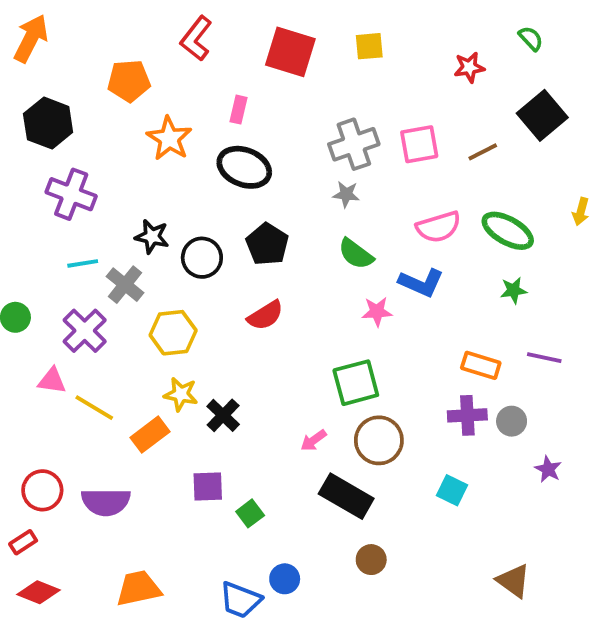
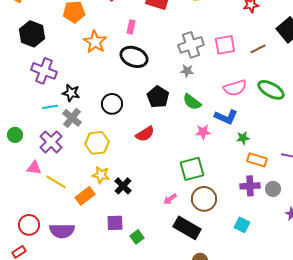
black star: (152, 237) -> (71, 93), moved
black pentagon: (267, 244) -> (158, 97), moved
green star: (513, 290) -> (243, 138), moved

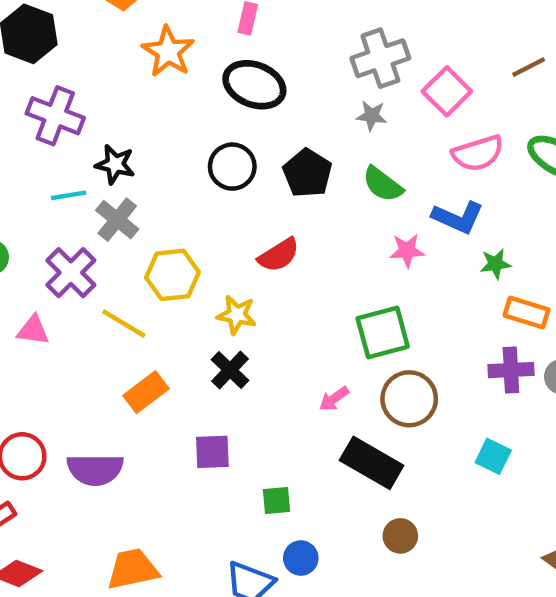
pink square: (225, 45) -> (447, 91), moved, turned -35
black circle: (112, 104) -> (232, 167), moved
yellow star: (101, 175) -> (237, 315), moved
yellow line: (56, 182) -> (124, 324), moved
green square: (137, 237) -> (276, 501), moved, turned 32

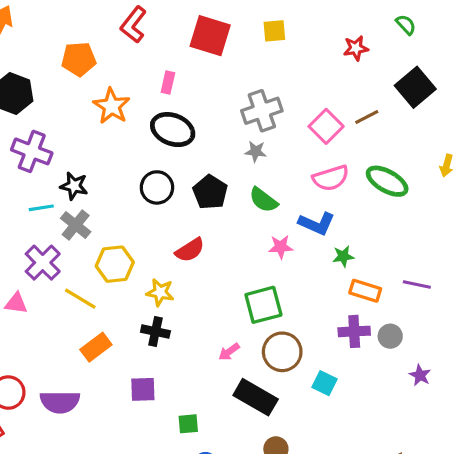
pink square: (447, 91) -> (326, 126), moved
black cross: (230, 370) -> (155, 331), turned -32
cyan square: (493, 456) -> (324, 383), moved

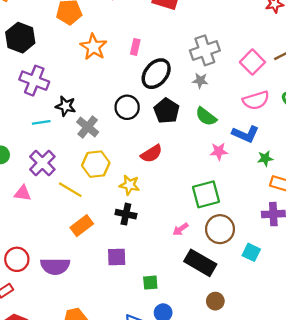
pink rectangle: (168, 83) -> (135, 47), moved
black ellipse: (173, 130) -> (156, 74), moved, turned -72
gray cross: (76, 225) -> (88, 127), moved

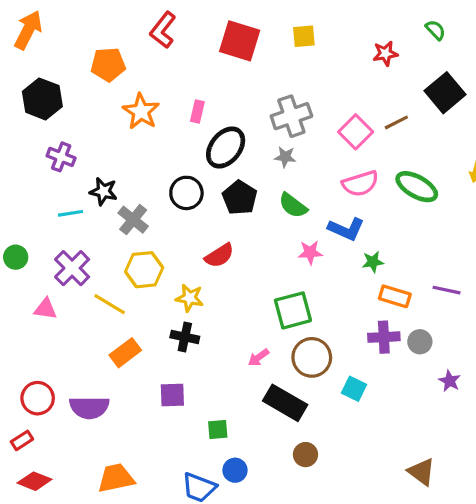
purple cross: (34, 81) -> (61, 157), size x0.7

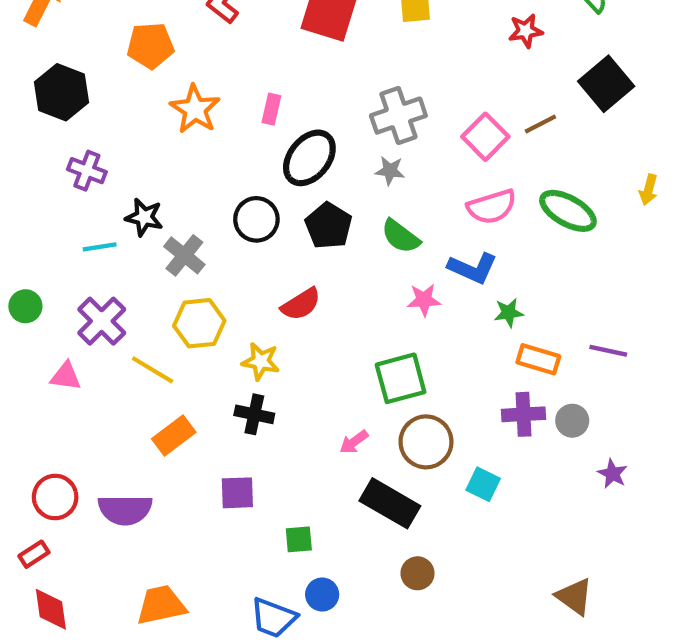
red diamond: (34, 481) -> (51, 609), turned 60

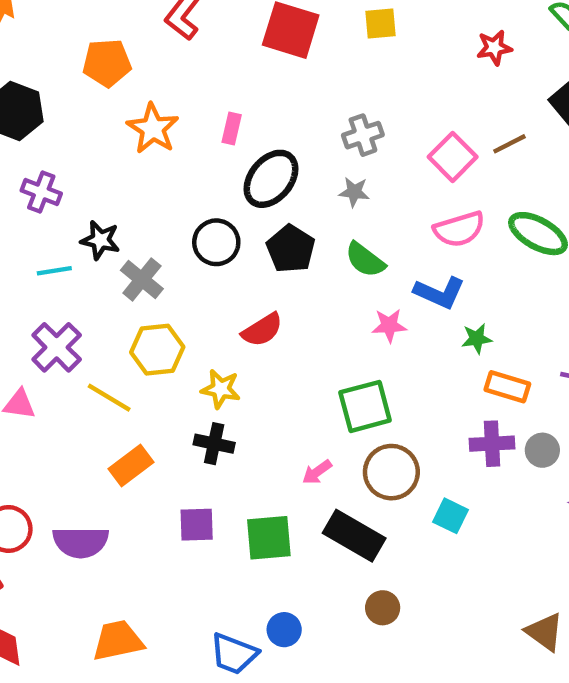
gray cross: (398, 116) -> (363, 135), size x0.7
green square: (299, 539) -> (269, 538), moved, size x1.6

